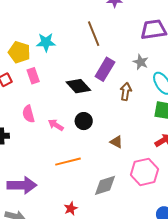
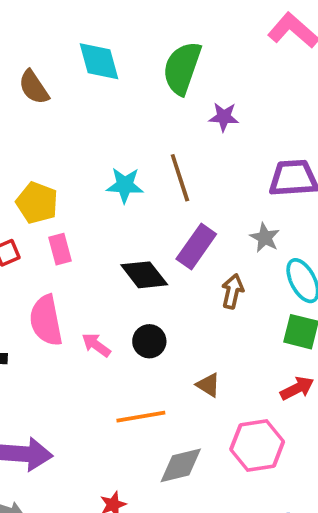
cyan star: (46, 42) -> (125, 185), moved
pink semicircle: (28, 114) -> (46, 320), size x1.5
orange line: (68, 162) -> (141, 417), moved

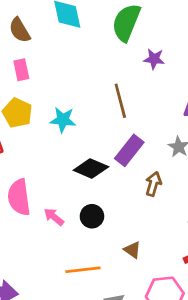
cyan star: (125, 185) -> (63, 120), moved
pink rectangle: (60, 249) -> (21, 70), moved
black diamond: (144, 275) -> (91, 169), turned -32

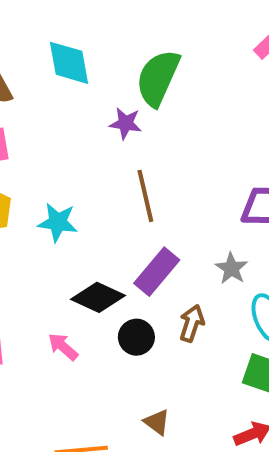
purple star: (154, 59) -> (126, 123), moved
black circle: (92, 216) -> (136, 337), moved
pink arrow: (54, 217) -> (63, 347), moved

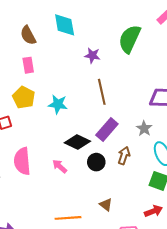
green semicircle: (158, 78) -> (130, 39), moved

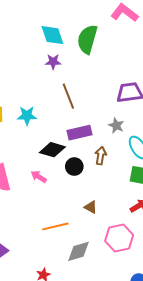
cyan diamond: (65, 25) -> (52, 35), moved
purple rectangle: (107, 130) -> (80, 133), turned 45

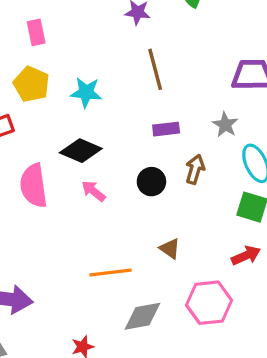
purple rectangle: (80, 133) -> (166, 129), size x0.7
black diamond: (52, 150) -> (81, 151), moved

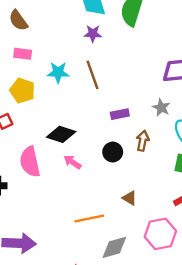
pink rectangle: (36, 32) -> (23, 54), turned -66
brown line: (155, 69) -> (93, 75), moved
cyan star: (86, 92) -> (58, 72), moved

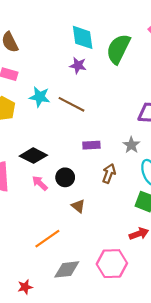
brown line: (93, 75) -> (72, 104), turned -52
black circle: (113, 152) -> (65, 177), moved
brown triangle: (130, 198) -> (78, 206), moved
orange line: (89, 218) -> (47, 239), turned -32

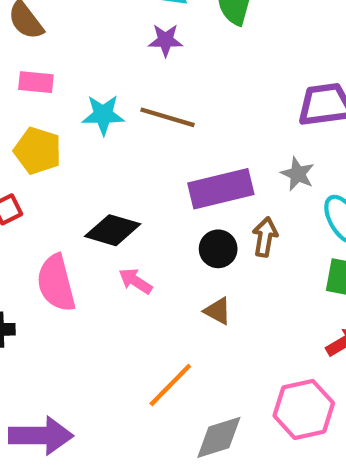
purple rectangle: (91, 145) -> (221, 189), size x1.8
black circle: (65, 177) -> (218, 249), moved

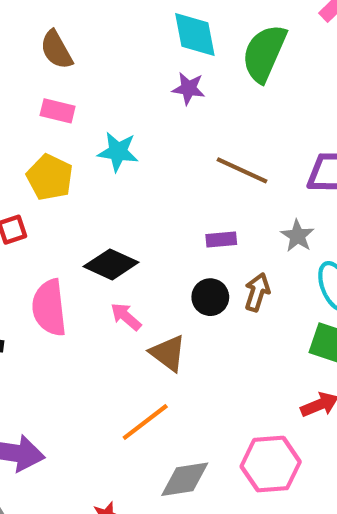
brown line: (168, 117) -> (242, 170), moved
purple rectangle: (221, 189) -> (221, 240), size x0.5
brown triangle: (218, 311) -> (168, 353), moved, size x1.4

